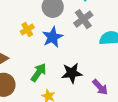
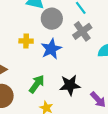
yellow cross: (27, 30) -> (26, 41), turned 32

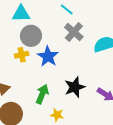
gray circle: (52, 19) -> (31, 36), moved

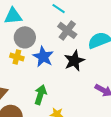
yellow cross: (22, 55) -> (17, 57), turned 32
black star: (75, 87) -> (74, 61), moved

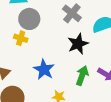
blue star: (43, 57) -> (44, 69), moved
green arrow: (40, 95) -> (82, 76), moved

